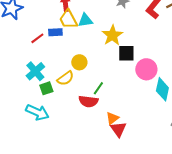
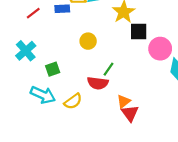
red line: (37, 38) -> (33, 13), moved
cyan cross: (35, 71) -> (26, 51), moved
yellow semicircle: (65, 78) -> (73, 101), moved

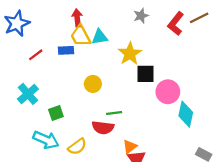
green line: (109, 69) -> (114, 113), turned 48

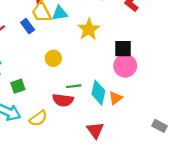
blue rectangle: (66, 50) -> (28, 26), turned 56
black square: (145, 74) -> (123, 49), moved
cyan diamond: (186, 114) -> (98, 93), moved
orange triangle: (130, 147) -> (116, 98), moved

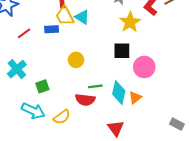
cyan triangle: (60, 13) -> (82, 17), turned 42
blue rectangle: (28, 26) -> (52, 29), turned -56
yellow star: (89, 29) -> (130, 22), moved
black square: (123, 49) -> (122, 51), moved

